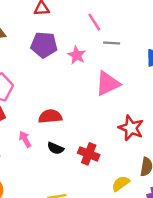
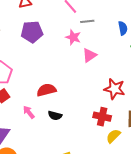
pink star: (77, 55) -> (73, 37), moved
pink triangle: (108, 84) -> (89, 55), size x0.7
red cross: (89, 154) -> (102, 117), moved

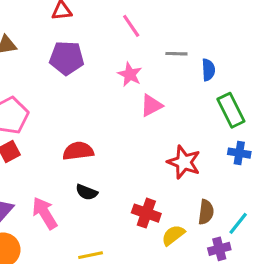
gray line: (87, 21) -> (176, 54), moved
pink arrow: (29, 112) -> (45, 213), moved, size x1.5
red cross: (102, 117) -> (146, 213), moved

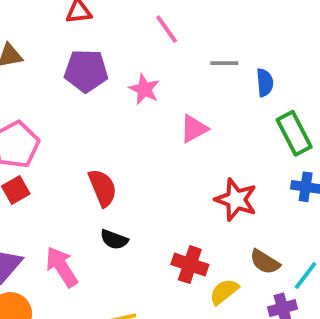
pink star: (130, 74) -> (144, 89), moved
red semicircle: (78, 151) -> (103, 188), turned 76
brown semicircle: (206, 212) -> (265, 262), turned 115

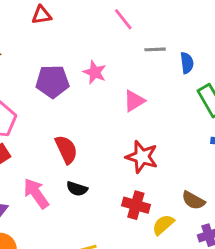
pink line: (167, 29) -> (123, 19), moved
purple pentagon: (86, 71) -> (52, 81), moved
red star: (236, 200) -> (142, 157), moved
pink arrow: (62, 267) -> (36, 193), moved

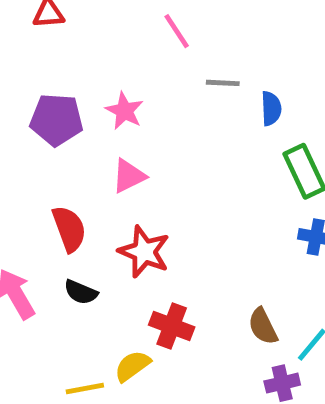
pink triangle: (134, 101) -> (129, 176), moved
red star: (142, 157) -> (144, 252), moved
brown semicircle: (193, 200) -> (263, 326), turned 30
yellow semicircle: (163, 225) -> (132, 366), moved

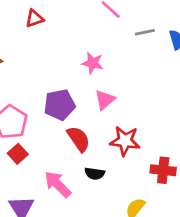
purple pentagon: (57, 120) -> (60, 105), moved
red cross: (172, 326) -> (163, 170), moved

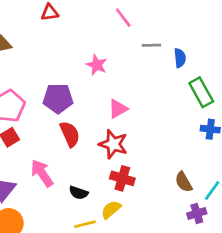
pink triangle: (105, 100) -> (118, 109), moved
red cross: (163, 170) -> (122, 178), moved
black semicircle: (95, 174) -> (79, 193), moved

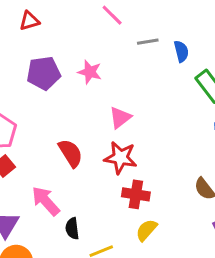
purple pentagon: (58, 98) -> (44, 73), moved
black semicircle: (79, 193) -> (72, 229), moved, turned 72
yellow semicircle: (111, 210) -> (146, 230), moved

